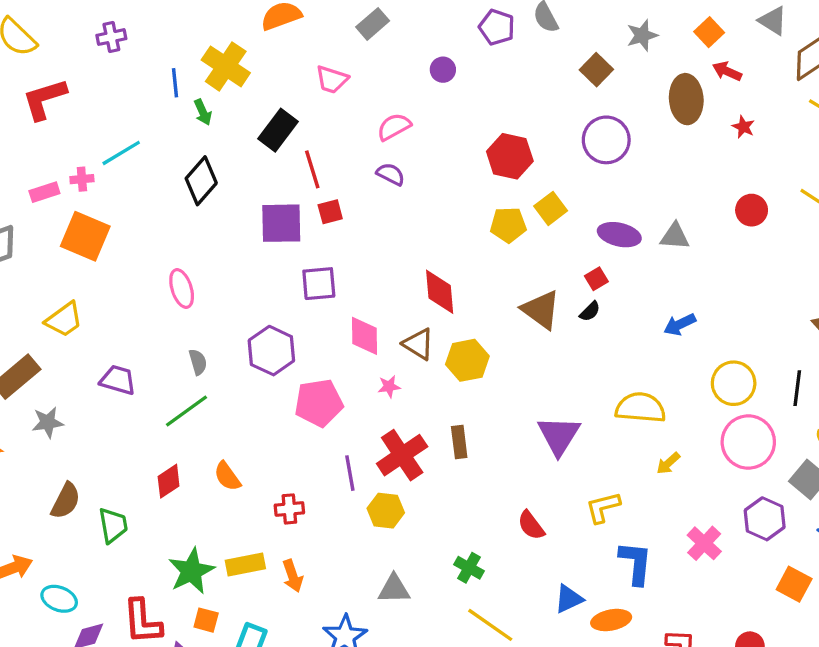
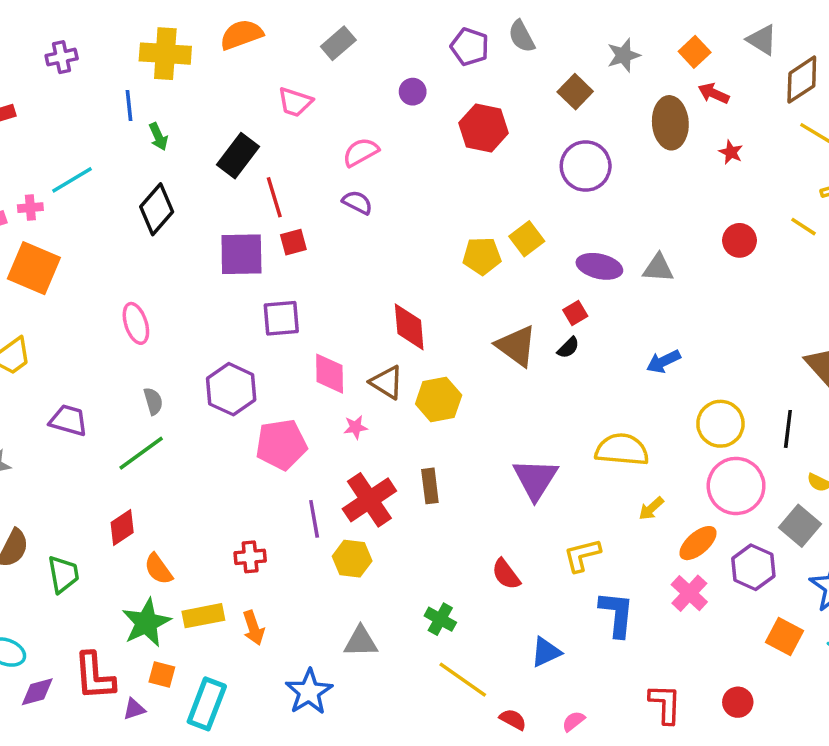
yellow cross: (226, 66) -> (165, 54), moved, turned -30
red hexagon: (510, 156) -> (484, 128), moved
orange semicircle: (227, 476) -> (158, 569), moved
orange ellipse: (611, 620) -> (698, 543), moved, turned -30

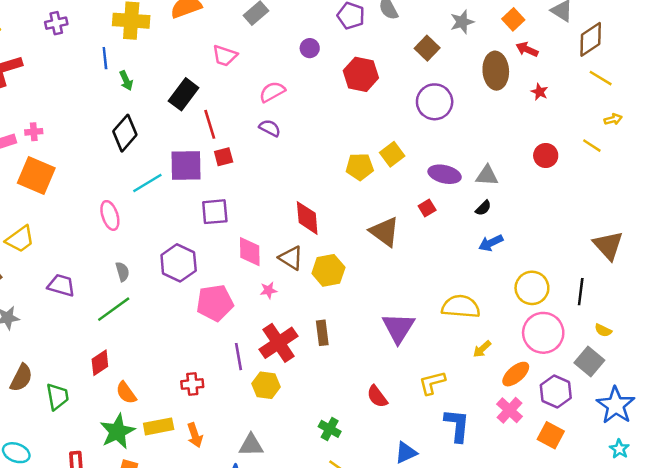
cyan line: (72, 180) -> (147, 183), moved
black semicircle: (568, 348) -> (483, 208), moved
orange square: (784, 636) -> (551, 435), moved
gray triangle: (361, 642) -> (251, 445), moved

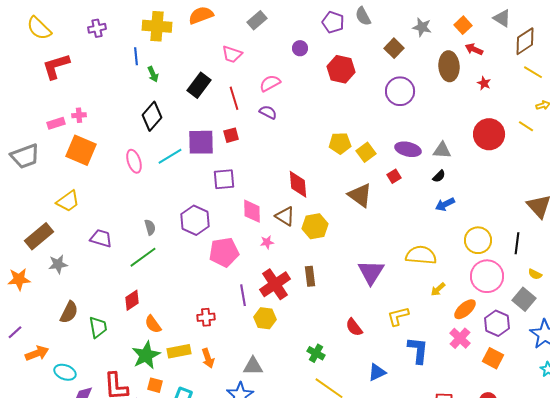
gray star: (462, 22) -> (422, 27), turned 30
red line: (210, 124) -> (234, 98), moved
yellow square: (392, 154) -> (366, 152), moved
red circle: (546, 156) -> (489, 134), size x1.6
pink ellipse: (110, 215) -> (134, 161), moved

